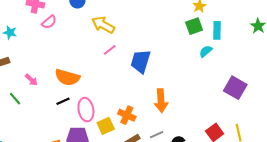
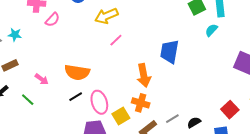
yellow arrow: (103, 25) -> (106, 16), turned -45
blue trapezoid: (141, 61) -> (169, 52), moved
orange arrow: (161, 101) -> (144, 75), moved

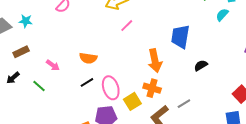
orange semicircle: (77, 72) -> (88, 58), size x0.7
black semicircle: (194, 122) -> (201, 65), moved

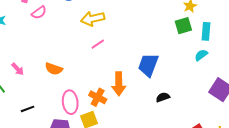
cyan semicircle: (222, 15) -> (201, 55), moved
black line: (87, 82) -> (28, 109), moved
orange cross: (152, 88) -> (98, 97), moved

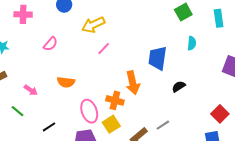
pink semicircle: (39, 12) -> (50, 44), moved
cyan rectangle: (206, 31) -> (219, 18), moved
cyan semicircle: (201, 55) -> (192, 43), moved, turned 144

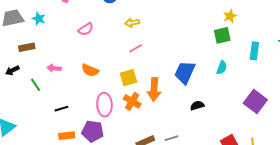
yellow arrow: (93, 25) -> (132, 23), size x0.6
pink arrow: (31, 90) -> (54, 68), turned 136
yellow square: (111, 124) -> (128, 78), moved

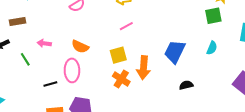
pink ellipse: (104, 105) -> (72, 70), moved

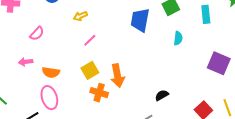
pink arrow: (44, 43) -> (26, 62), moved
blue trapezoid: (175, 52) -> (140, 20), moved
black semicircle: (186, 85) -> (162, 95), moved

